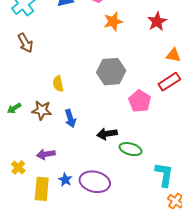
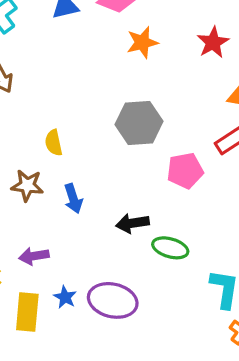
pink pentagon: (140, 101) -> (185, 171), turned 30

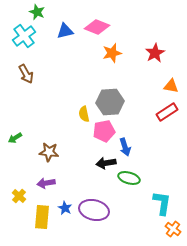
yellow semicircle: (54, 143) -> (84, 114), moved
pink pentagon: (185, 171) -> (104, 131), moved
brown star: (27, 185) -> (49, 152), moved
blue arrow: (73, 199) -> (125, 147), moved

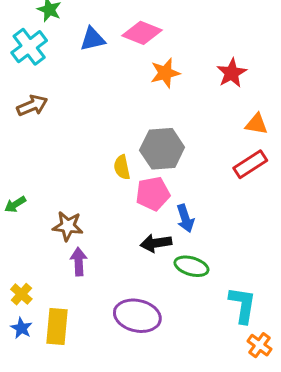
brown arrow: (26, 74) -> (32, 105), turned -84
purple arrow: (46, 183) -> (79, 262), moved, turned 96
blue star: (65, 208) -> (21, 328), moved

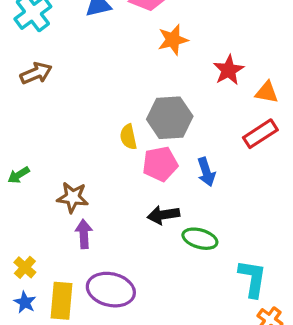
red star: (232, 73) -> (229, 70), moved
blue arrow: (185, 218) -> (206, 172), moved
purple ellipse: (137, 316) -> (111, 290), moved

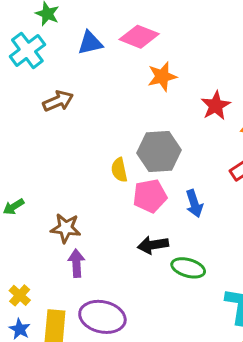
brown arrow: (36, 73) -> (58, 101), moved

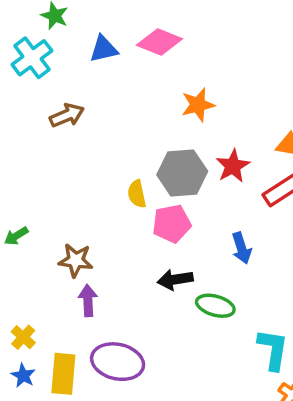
orange star: (162, 77) -> (198, 105), moved
red star: (216, 106) -> (233, 166), moved
blue arrow: (194, 204) -> (242, 248), moved

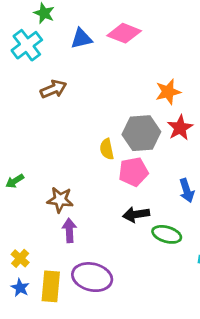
orange star: (198, 105) -> (168, 92), moved

